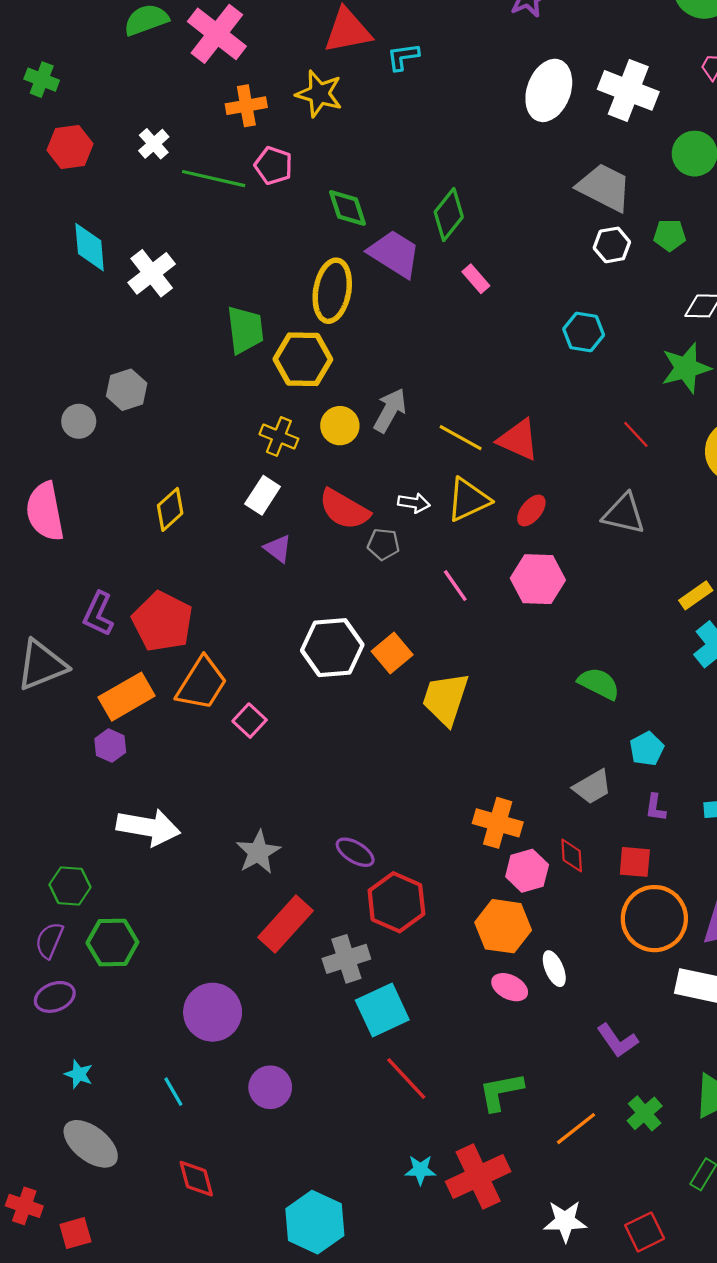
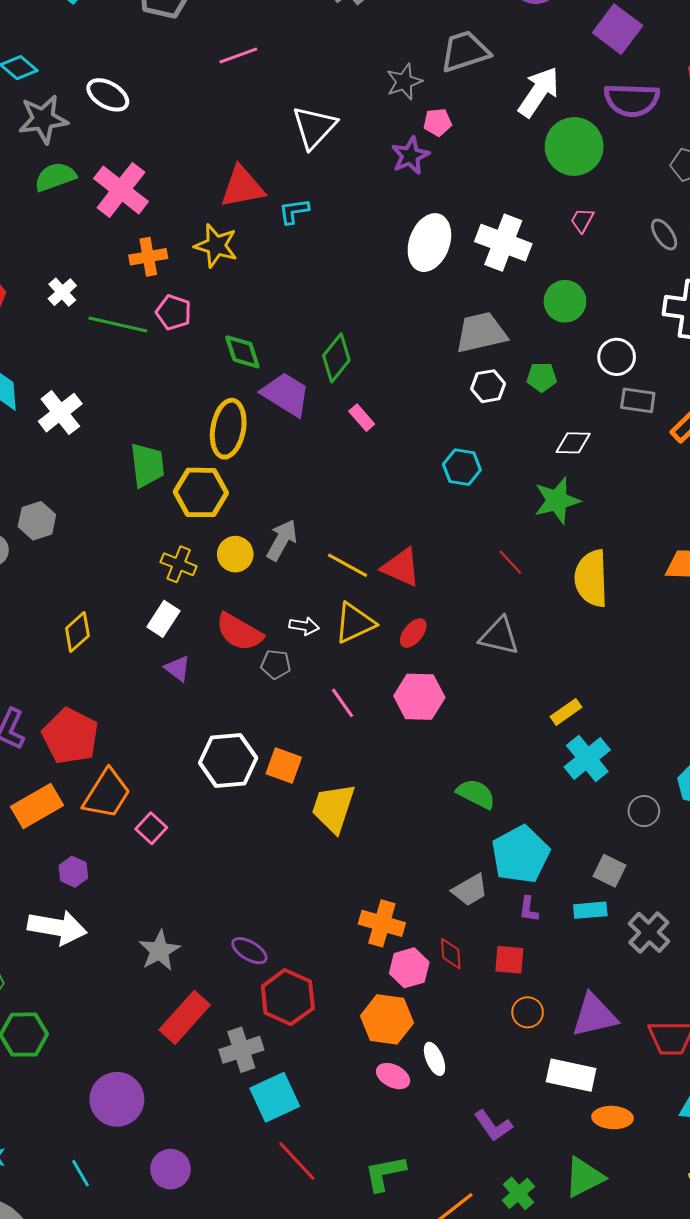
gray trapezoid: (604, 187) -> (481, 333), turned -40
orange square: (392, 653) -> (284, 766), turned -30
purple hexagon: (110, 746) -> (73, 872), moved
cyan pentagon: (647, 749) -> (520, 855), size x1.8
orange circle: (654, 919) -> (528, 1012), size x0.5

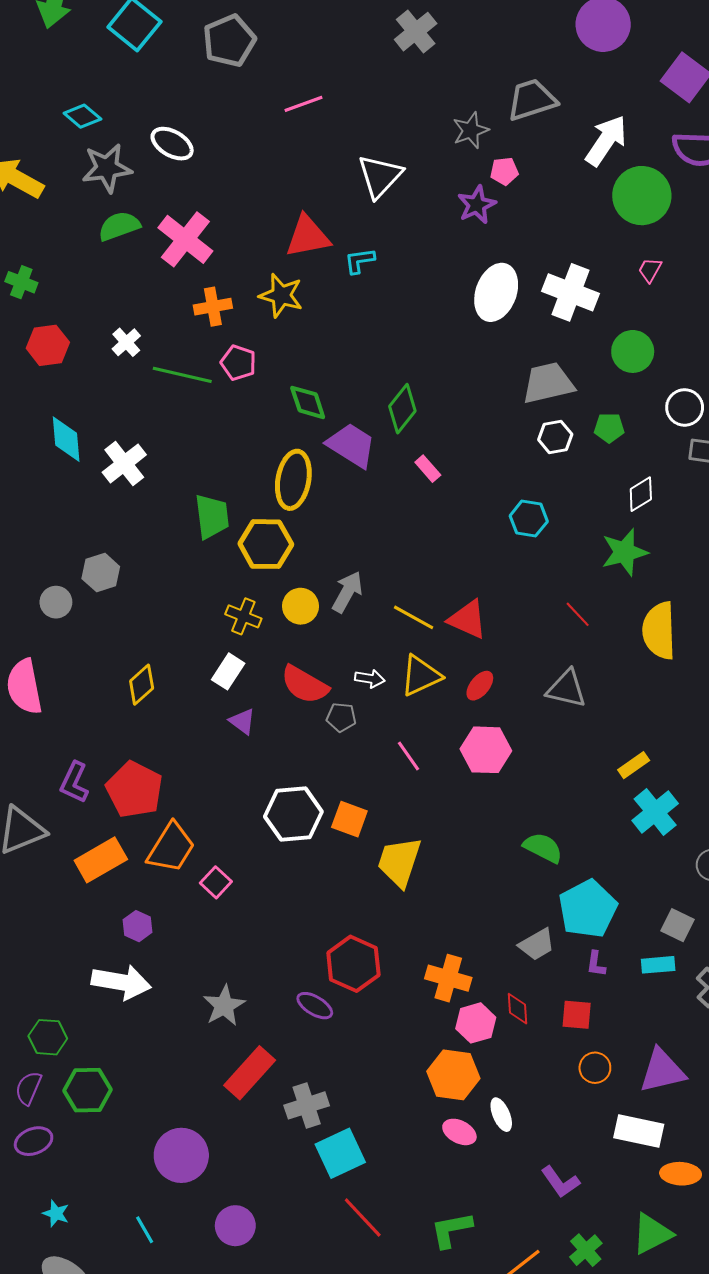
white diamond: (573, 443) -> (641, 494), turned -33
red hexagon: (288, 997) -> (353, 964), moved

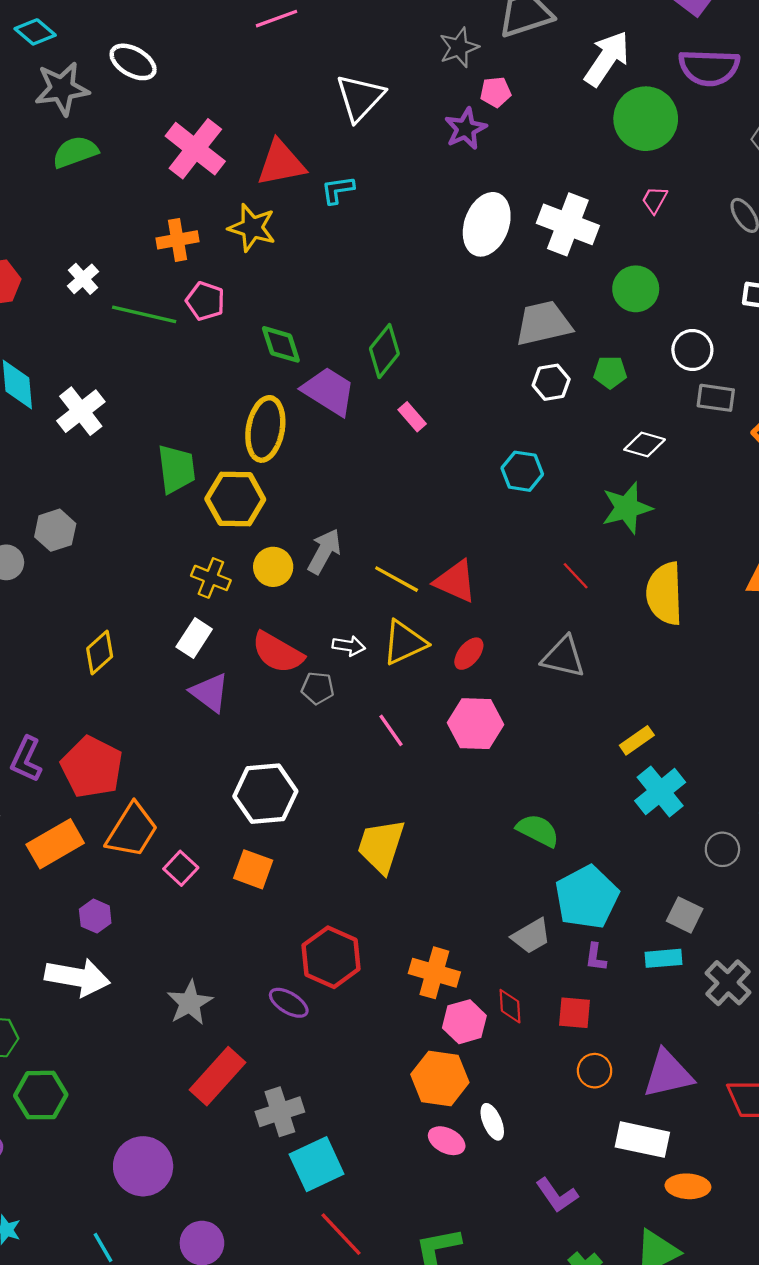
pink cross: (185, 239) -> (195, 149), moved
white diamond: (641, 494) -> (645, 445), turned 48
purple triangle: (242, 721) -> (210, 693), size x1.4
orange square: (349, 819) -> (253, 869), moved

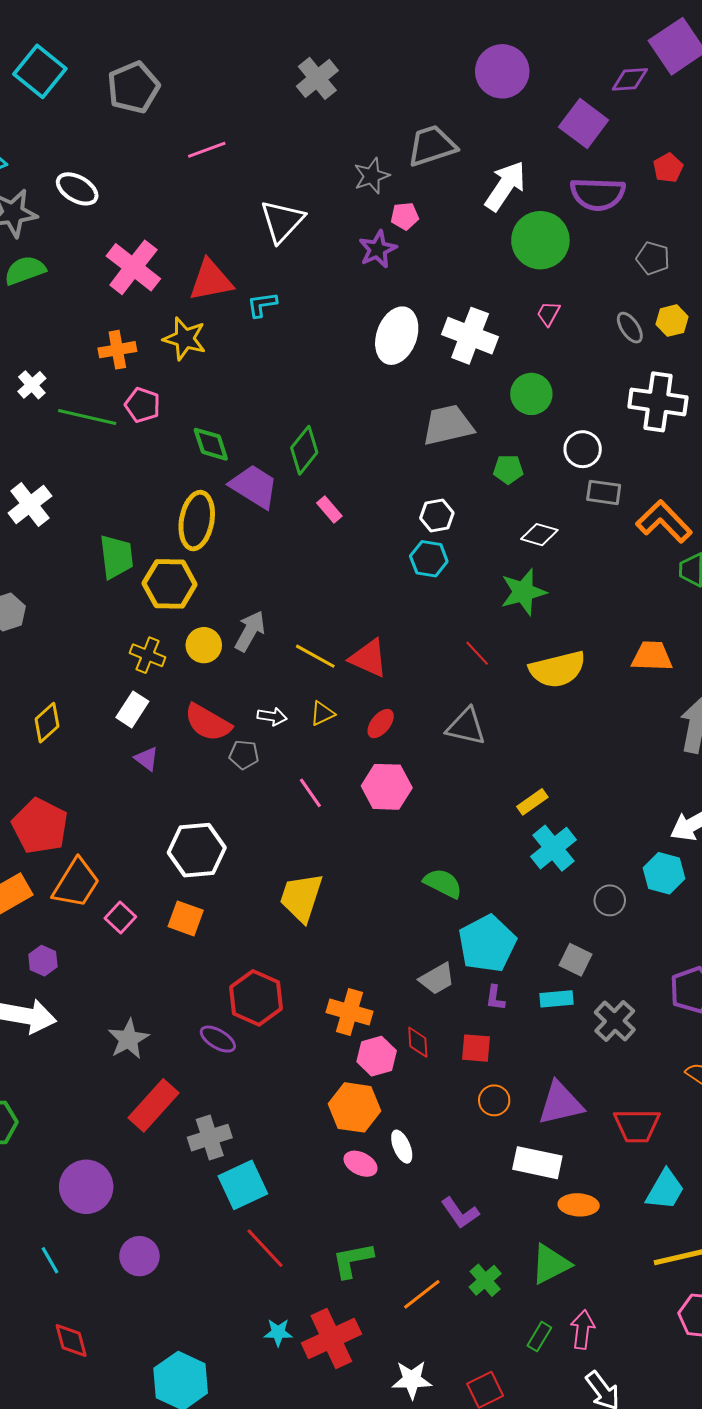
white hexagon: (551, 382) -> (437, 516), moved
yellow semicircle: (665, 594) -> (557, 669), turned -102
yellow triangle: (404, 642) -> (322, 713), size x0.6
purple triangle: (210, 693) -> (146, 759), size x0.7

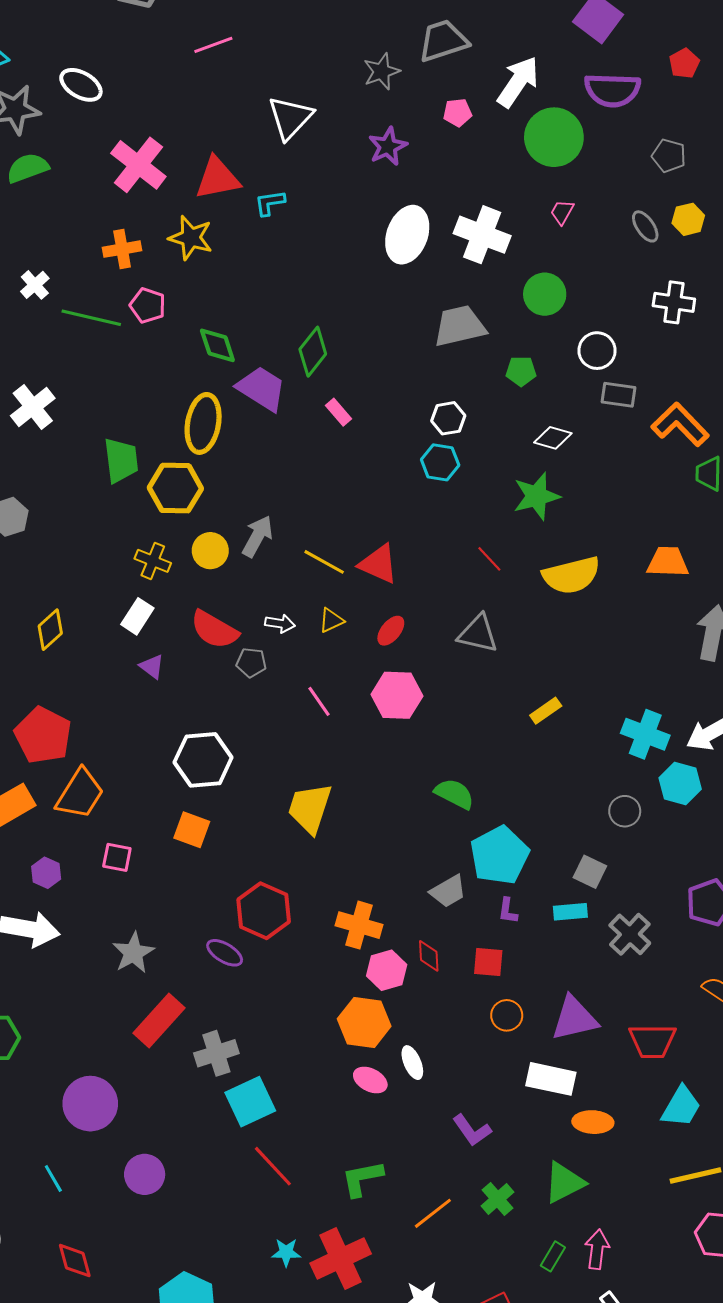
pink pentagon: (405, 216) -> (457, 113), moved
white cross: (658, 402) -> (674, 302), size x0.7
cyan cross: (553, 848) -> (645, 734), moved, turned -30
pink square: (120, 917) -> (117, 857), moved, turned -32

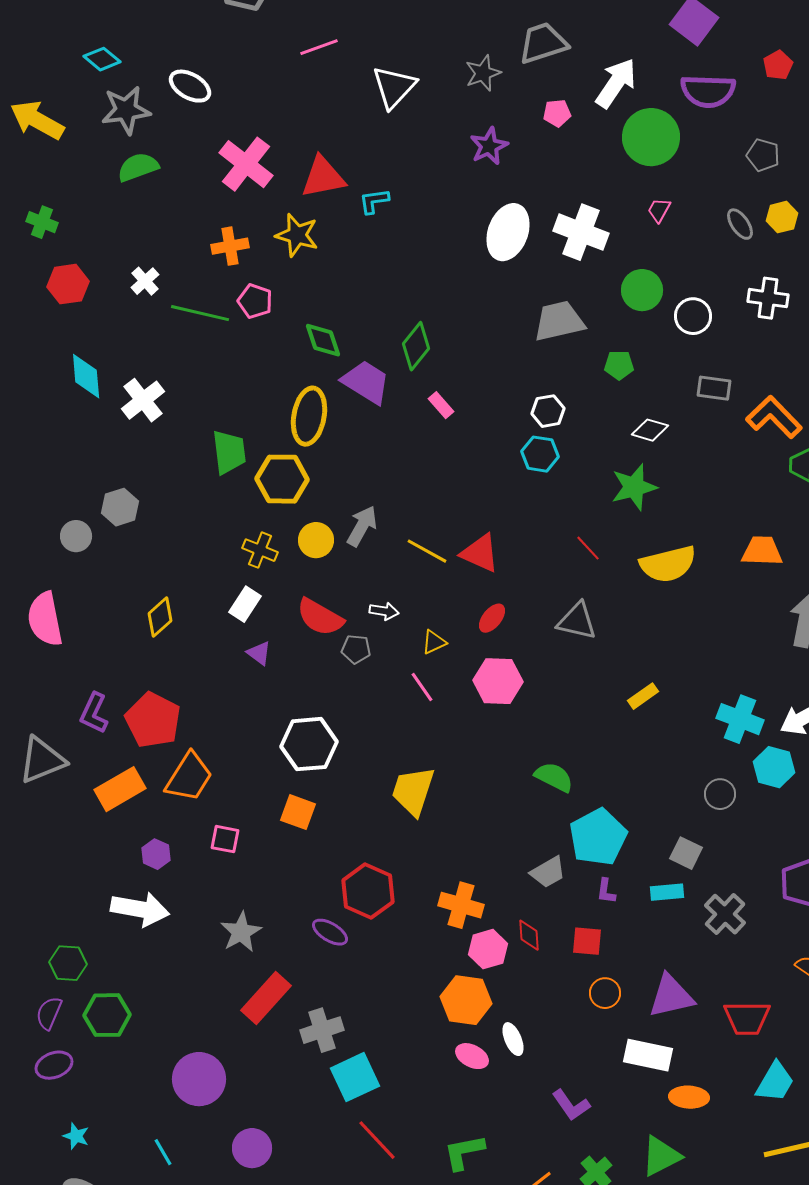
white triangle: (290, 118) -> (394, 87), moved
white circle: (597, 351) -> (693, 316), moved
yellow triangle: (331, 620) -> (434, 642), moved

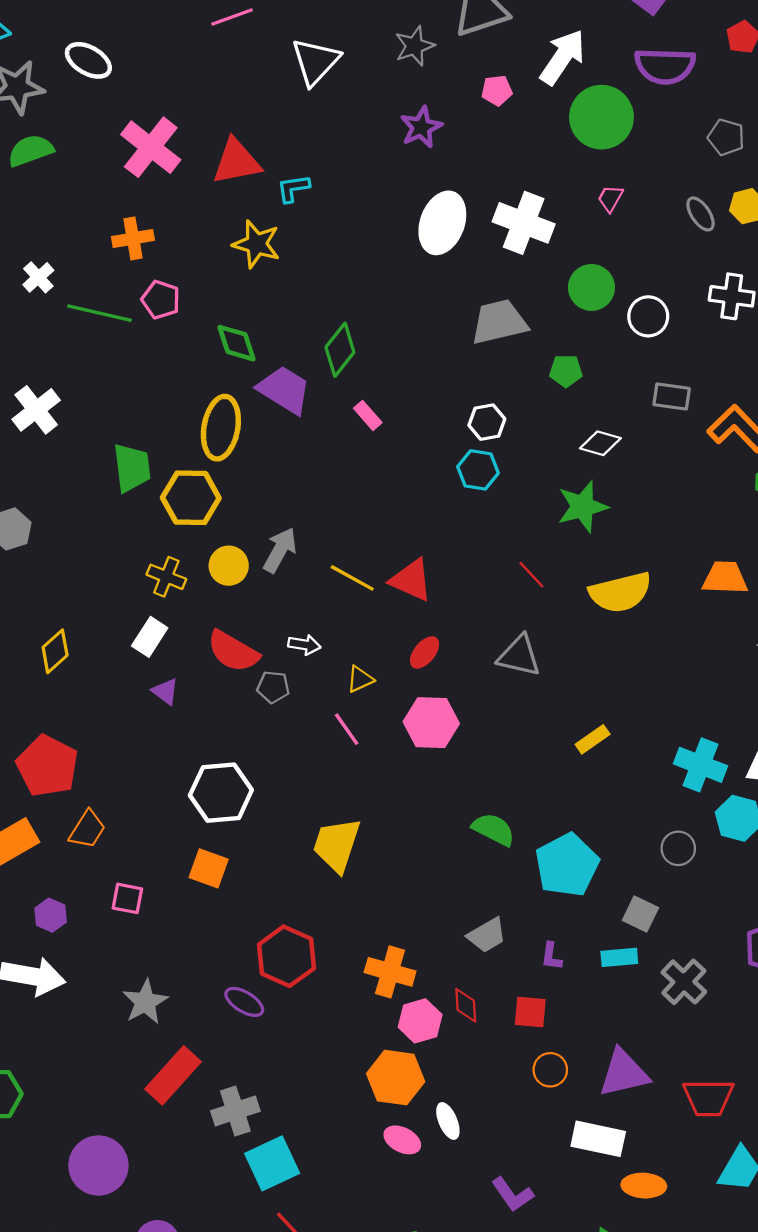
yellow star: (297, 235) -> (256, 244), moved
orange trapezoid: (189, 777) -> (87, 829), size x0.7
cyan pentagon: (598, 837) -> (567, 865), moved

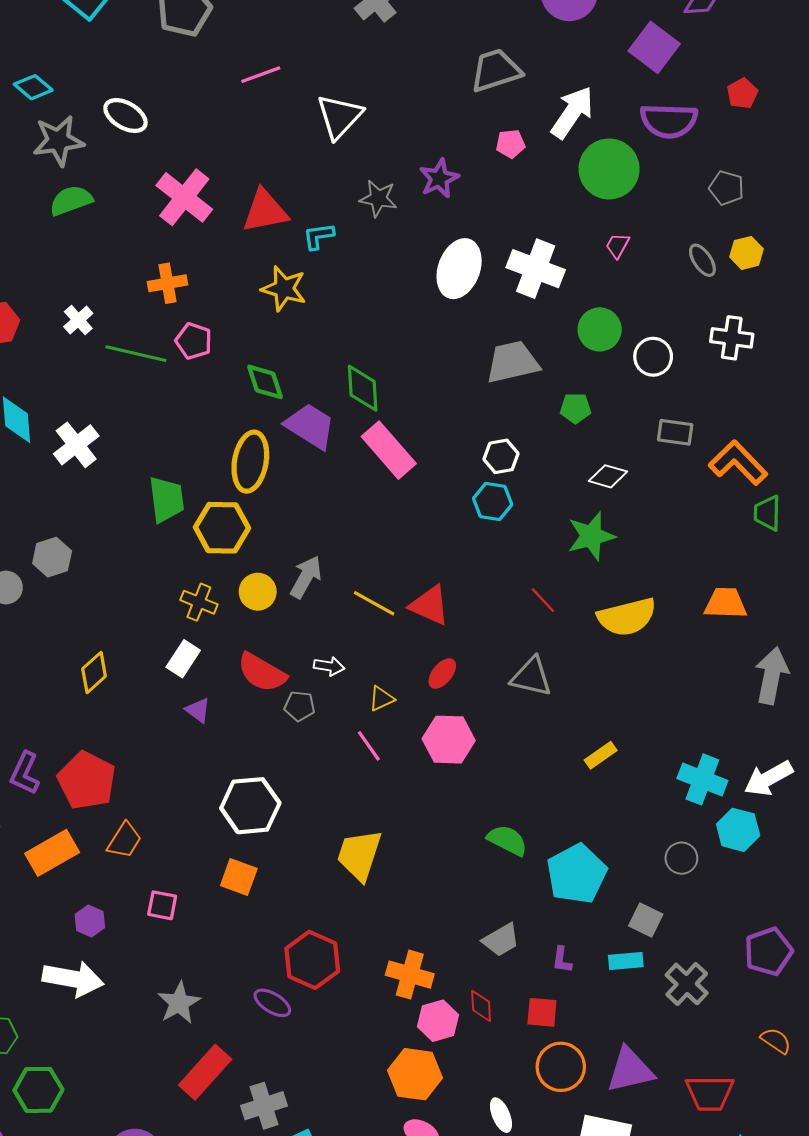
gray star: (415, 46) -> (378, 198), moved, turned 30
green diamond: (340, 350) -> (363, 388), turned -42
pink rectangle: (368, 415) -> (389, 450), size x2.0
orange circle: (550, 1070) -> (561, 1067), size x1.5
white ellipse: (448, 1121) -> (501, 1115), moved

